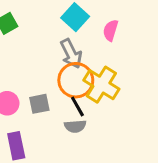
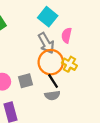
pink semicircle: (111, 30) -> (67, 35), moved
yellow cross: (101, 85) -> (69, 64), size x0.6

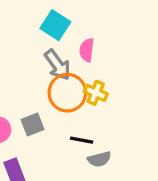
black line: (53, 81) -> (82, 140), moved, turned -40
gray semicircle: (52, 95) -> (99, 159), moved

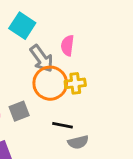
cyan square: (55, 25) -> (22, 26), moved
yellow cross: (96, 93) -> (75, 83), turned -30

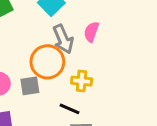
orange circle: (50, 83) -> (47, 62), moved
yellow cross: (75, 83) -> (82, 81), moved

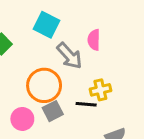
orange circle: (47, 62) -> (44, 85), moved
black line: (69, 109) -> (86, 104), moved

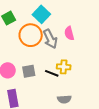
pink semicircle: (94, 40) -> (69, 33), turned -32
orange circle: (44, 85) -> (31, 35), moved

